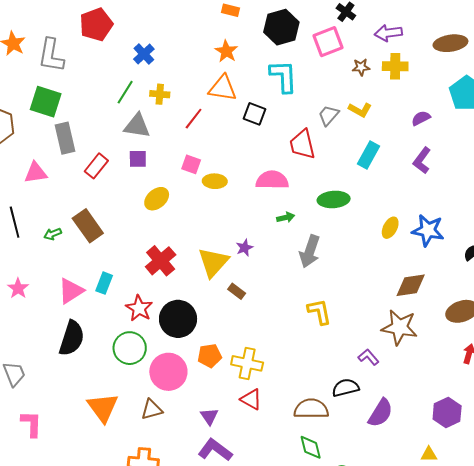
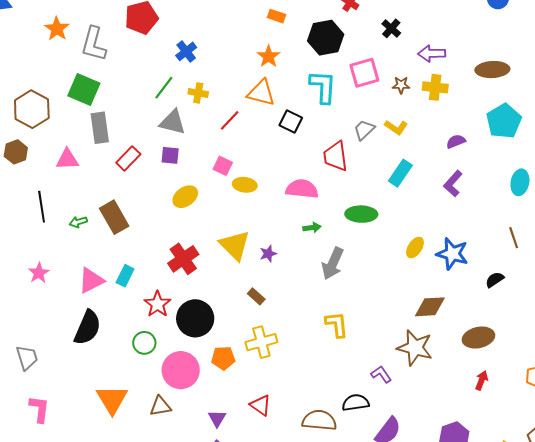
pink square: (328, 42) -> (364, 73), moved
yellow triangle: (213, 262) -> (235, 245), moved, turned -32
green circle: (130, 348) -> (144, 343), size x0.7
yellow cross: (247, 363) -> (261, 342), moved, turned -32

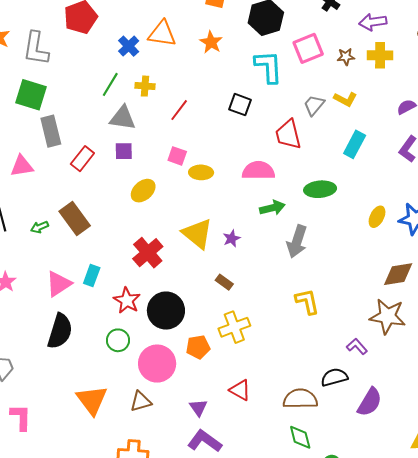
orange triangle: (261, 93) -> (162, 34), moved
green arrow: (312, 228) -> (272, 208), size x1.4

